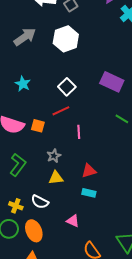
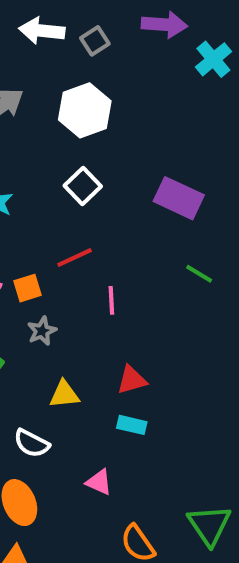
white square: (67, 87) -> (83, 186), moved
orange square: (38, 126) -> (28, 288), turned -32
gray star: (54, 156) -> (42, 331), moved

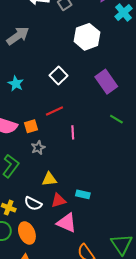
white hexagon: (85, 110) -> (87, 37), moved
purple rectangle: (179, 198) -> (106, 82), turned 30
red triangle: (132, 380) -> (58, 200), moved
pink triangle: (99, 482) -> (67, 223), size x1.5

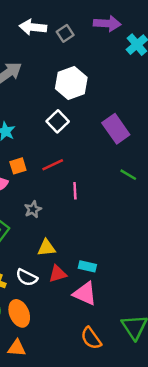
white hexagon: (87, 37) -> (71, 83), moved
orange square: (31, 126) -> (18, 166), moved
pink triangle: (67, 223) -> (85, 294), moved

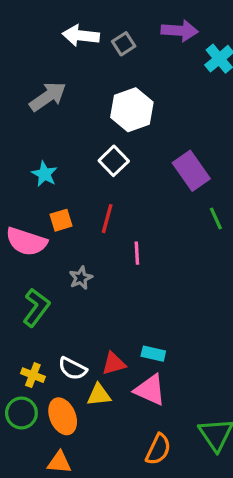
red line: (53, 165) -> (107, 219), turned -50
green line: (128, 175) -> (216, 219), moved, turned 35
yellow triangle: (46, 248) -> (99, 395), moved
orange semicircle: (91, 338) -> (158, 449), turned -120

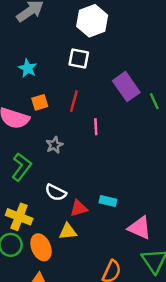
white square: (114, 161) -> (79, 59), turned -35
purple rectangle: (191, 171) -> (126, 87), moved
white semicircle: (73, 368) -> (56, 192), moved
yellow cross: (33, 375) -> (19, 217), size x1.5
pink triangle: (150, 390) -> (140, 228), moved

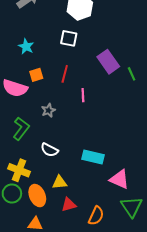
cyan rectangle: (108, 201) -> (93, 157), size x1.5
red triangle: (79, 208) -> (69, 205), moved

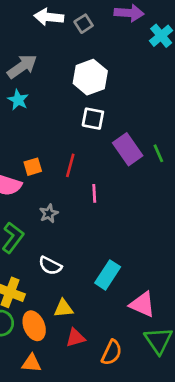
white square: (69, 38) -> (93, 119), moved
cyan star: (26, 46) -> (18, 100), moved
green line: (132, 74) -> (158, 153), moved
cyan rectangle: (93, 157) -> (108, 275), turned -70

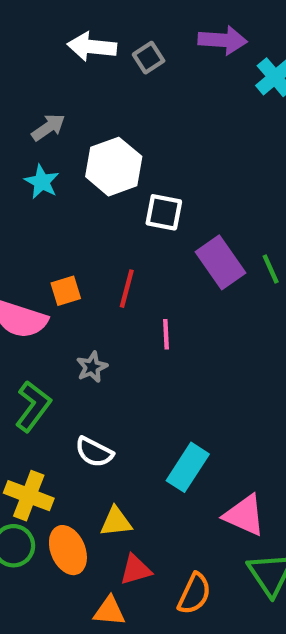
gray arrow: (22, 66) -> (48, 127), size x0.7
white hexagon: (90, 77) -> (114, 167), moved
orange triangle: (31, 363) -> (109, 611), moved

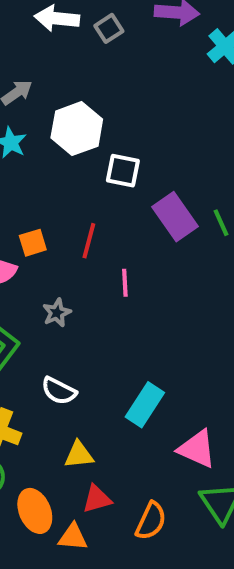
orange ellipse: (68, 550) -> (35, 511), moved

